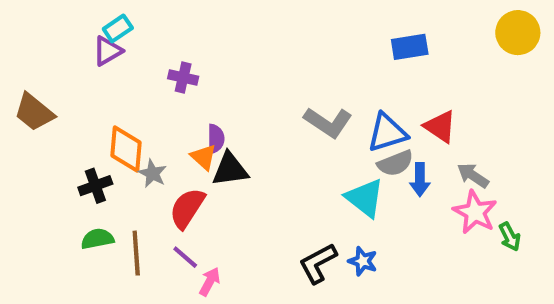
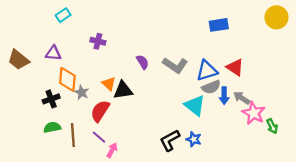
purple triangle: (108, 51) -> (53, 53), moved, turned 35
purple semicircle: (216, 139) -> (143, 62), moved, turned -32
gray arrow: (473, 175) -> (242, 98), moved

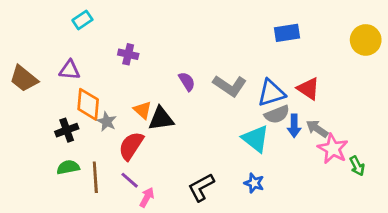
yellow circle: (276, 17) -> (366, 40), moved
black L-shape: (170, 140) -> (201, 187), moved

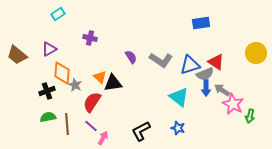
yellow circle: (366, 40) -> (256, 53), moved
purple triangle: (70, 70) -> (49, 49), turned -35
gray semicircle: (277, 114) -> (205, 74), moved
green arrow: (357, 166) -> (250, 116), turned 40

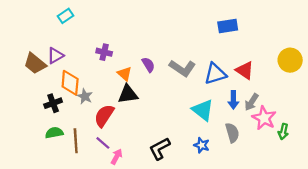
purple cross: (90, 38) -> (104, 52), moved
brown trapezoid: (17, 55) -> (35, 64), moved
gray semicircle: (205, 74) -> (232, 133), moved, turned -84
orange triangle: (100, 77) -> (125, 74), moved
gray arrow: (222, 90) -> (252, 102), turned -91

